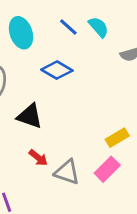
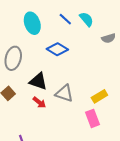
red arrow: (38, 158) -> (39, 102), moved
pink rectangle: (107, 169) -> (92, 118), turned -66
gray triangle: (67, 172) -> (64, 93), moved

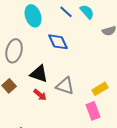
blue diamond: (57, 49) -> (58, 42), turned 35

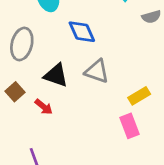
gray triangle: (65, 86) -> (97, 71), moved
red arrow: (40, 95) -> (44, 107), moved

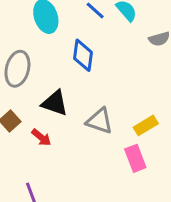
blue diamond: (82, 32) -> (83, 55), turned 32
gray triangle: (97, 71) -> (100, 121), moved

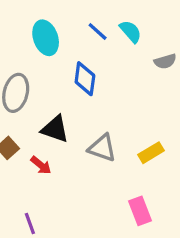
pink rectangle: (135, 158) -> (140, 211), moved

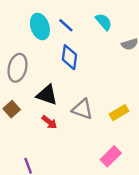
blue line: (98, 31) -> (66, 25), moved
red arrow: (41, 165) -> (49, 122), moved
pink rectangle: (140, 211) -> (111, 156), turned 66

